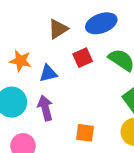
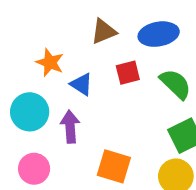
blue triangle: (48, 73) -> (81, 84), turned 36
orange square: (85, 133) -> (114, 166), size x1.4

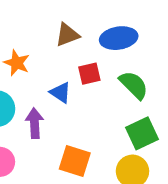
blue triangle: (81, 84) -> (60, 93), moved

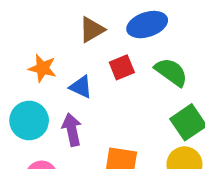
blue triangle: (60, 93) -> (81, 87), moved

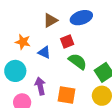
green semicircle: (171, 72) -> (78, 61), moved
purple arrow: (72, 130) -> (40, 86), moved

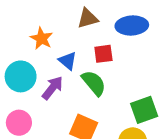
green semicircle: (78, 61) -> (94, 83), moved
purple arrow: (40, 86) -> (53, 88), moved, turned 36

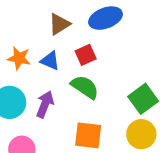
blue triangle: (68, 61) -> (50, 61), moved

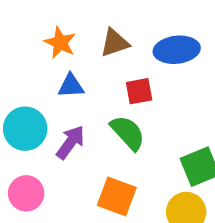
orange star: (19, 58) -> (60, 43), moved
blue triangle: (50, 61) -> (71, 86), moved, turned -40

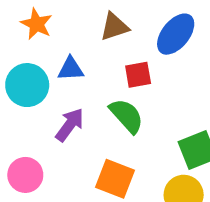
orange star: (60, 43) -> (37, 24), moved
blue ellipse: (177, 50) -> (176, 34), turned -45
cyan circle: (25, 129) -> (27, 85), moved

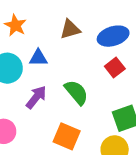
blue ellipse: (176, 34) -> (113, 36), turned 32
red square: (138, 75) -> (115, 67), moved, turned -30

